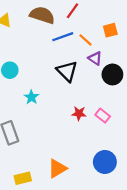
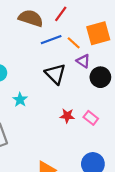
orange square: (110, 30) -> (98, 33), size x1.6

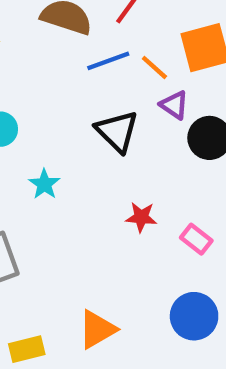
pink rectangle: (91, 118) -> (196, 239), moved

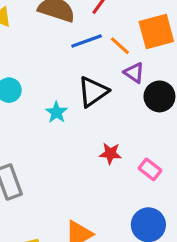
black triangle: (117, 131) -> (93, 92), turned 40
cyan star: (44, 184) -> (56, 112), moved

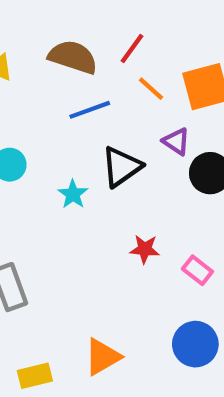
blue line: (87, 41) -> (90, 110), moved
orange line: (120, 46) -> (151, 89), moved

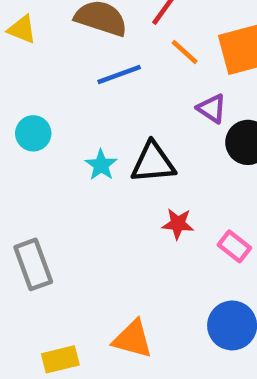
black triangle: (121, 167) -> (153, 163), moved, turned 30
orange triangle: (102, 357) -> (133, 339), turned 45

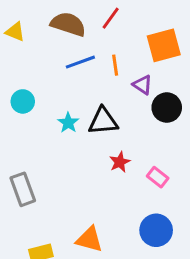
orange line: (185, 52) -> (115, 65), moved, turned 40
red star: (178, 224) -> (120, 162), turned -30

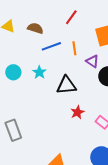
brown semicircle: (68, 24) -> (35, 28), moved, size x0.7
cyan star: (68, 123) -> (39, 72), moved

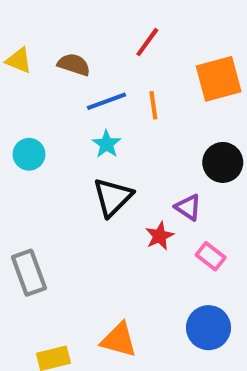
purple triangle: (92, 61) -> (188, 207), moved
cyan star: (39, 72) -> (107, 144), moved
black triangle: (66, 85) -> (113, 197), moved, turned -40

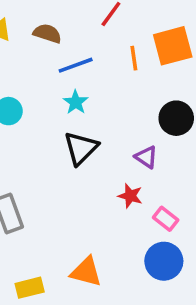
orange line: (153, 105) -> (134, 58), moved
red star: (160, 236) -> (130, 196), moved, turned -30
pink rectangle: (211, 256) -> (166, 219), moved

